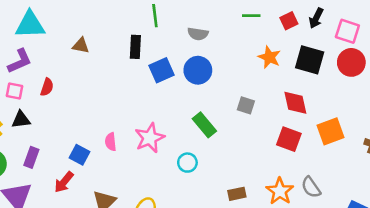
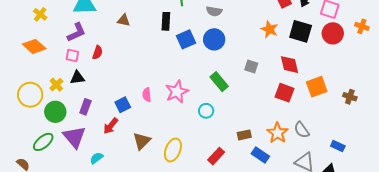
blue square: (79, 155) -> (123, 105), turned 35

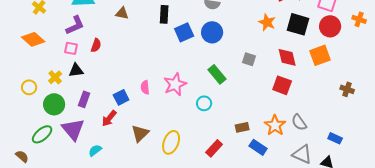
orange square: (317, 87) -> (320, 55), moved
yellow circle: (30, 95) -> (29, 87), size x0.6

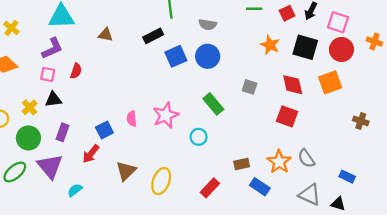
black rectangle: (164, 14) -> (153, 36), turned 60

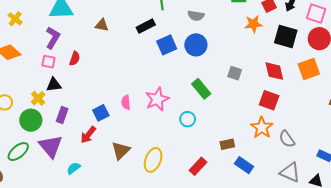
orange star: (270, 45) -> (253, 24), moved, turned -30
purple L-shape: (52, 48) -> (53, 38), turned -35
yellow cross: (30, 107) -> (38, 98), moved
orange star: (279, 162) -> (262, 127), moved

